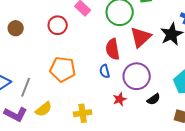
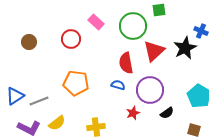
blue semicircle: (105, 71) -> (118, 85), turned 120
gray line: (26, 87) -> (39, 101), turned 48

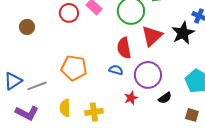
red circle: (71, 39) -> (69, 13), moved
yellow semicircle: (57, 123) -> (65, 108), moved, turned 126

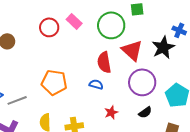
red triangle: (152, 36) -> (132, 50), turned -35
purple circle: (148, 75) -> (142, 82), moved

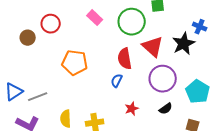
red circle: (49, 27) -> (51, 24), moved
orange pentagon: (54, 82) -> (75, 63), moved
blue semicircle: (96, 84) -> (117, 81), turned -80

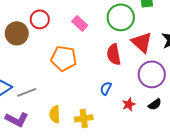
pink rectangle: (95, 18) -> (80, 23), moved
brown circle: (28, 38) -> (17, 33), size x1.5
blue semicircle: (117, 81) -> (106, 88), moved
red star: (132, 109) -> (129, 104), moved

